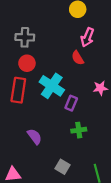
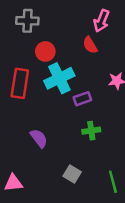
red circle: (27, 63) -> (45, 51), moved
cyan cross: (52, 86) -> (59, 78), turned 30
purple rectangle: (71, 103) -> (82, 99), turned 48

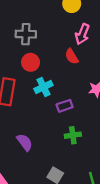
gray cross: (27, 21) -> (26, 34), moved
cyan cross: (59, 78) -> (43, 87), size x0.7

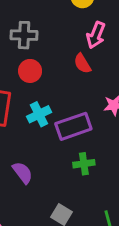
cyan cross: (43, 87) -> (39, 114), moved
purple rectangle: (65, 106) -> (73, 126), size x1.6

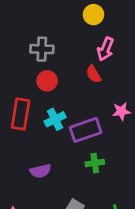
purple semicircle: (23, 173) -> (40, 171), turned 114

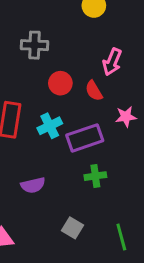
pink arrow: (105, 49) -> (112, 62), moved
red semicircle: (93, 74) -> (94, 91), moved
red circle: (47, 81) -> (60, 83), moved

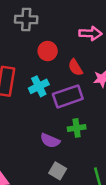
pink arrow: (112, 62) -> (90, 33), turned -110
red semicircle: (94, 91) -> (75, 67), moved
purple semicircle: (33, 185) -> (50, 141), moved, turned 36

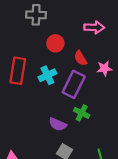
purple rectangle: (68, 96) -> (74, 84), turned -45
green cross: (77, 128) -> (82, 113), turned 35

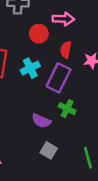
pink arrow: (94, 27) -> (63, 19), moved
red semicircle: (80, 58) -> (66, 50), turned 42

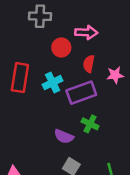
purple rectangle: (59, 78) -> (81, 93), turned 44

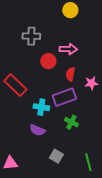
red rectangle: (20, 78) -> (15, 85), turned -55
cyan cross: (53, 83) -> (41, 107), moved, turned 35
purple semicircle: (64, 136) -> (37, 130), moved

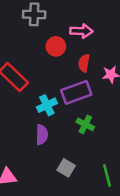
cyan cross: (41, 107) -> (47, 105), turned -35
purple semicircle: (37, 130) -> (42, 135), turned -112

